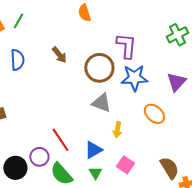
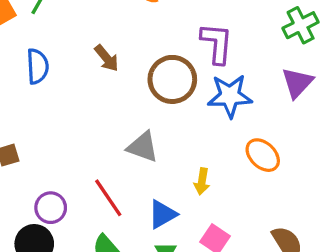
purple triangle: (176, 82) -> (297, 83), moved
gray triangle: (101, 103) -> (143, 147), moved
purple circle: (39, 157) -> (51, 208), moved

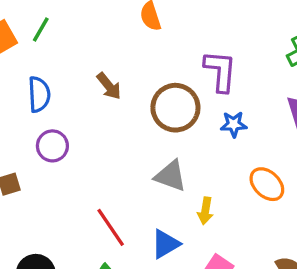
blue star: (230, 96) -> (234, 124), size x0.6
gray triangle: (143, 147) -> (170, 176), moved
purple circle: (51, 208) -> (52, 146), moved

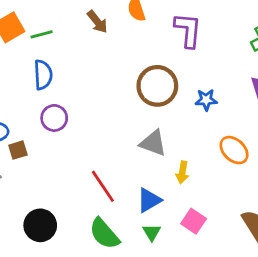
green line: (41, 30) -> (42, 34), moved, turned 45
purple L-shape: (220, 71) -> (188, 30), moved
brown arrow: (109, 86) -> (97, 22), moved

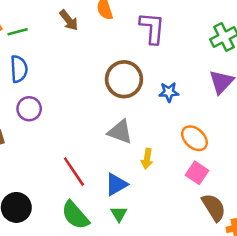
pink square: (194, 221) -> (197, 173), moved

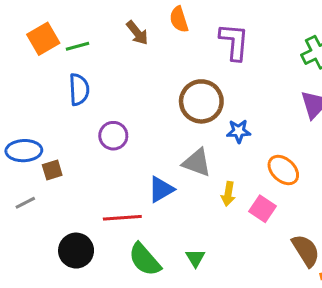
blue star: (169, 92) -> (239, 131), moved
purple circle: (29, 109) -> (113, 136), moved
red line: (74, 172) -> (122, 218), moved, turned -60
pink square: (197, 173) -> (262, 209), moved
blue triangle: (116, 184) -> (161, 189), moved

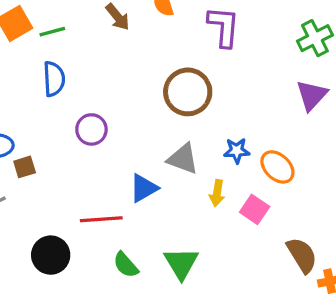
blue star: (239, 131) -> (237, 151), moved
green triangle: (195, 258) -> (181, 263), size x1.6
green semicircle: (145, 259) -> (126, 265), size x0.7

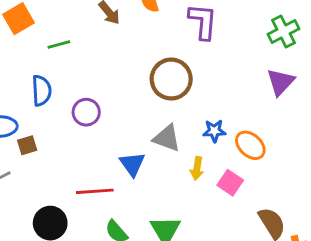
green line: (52, 32) -> (59, 44), moved
blue semicircle: (54, 79) -> (42, 91), moved
blue triangle: (144, 188) -> (132, 164), turned -36

